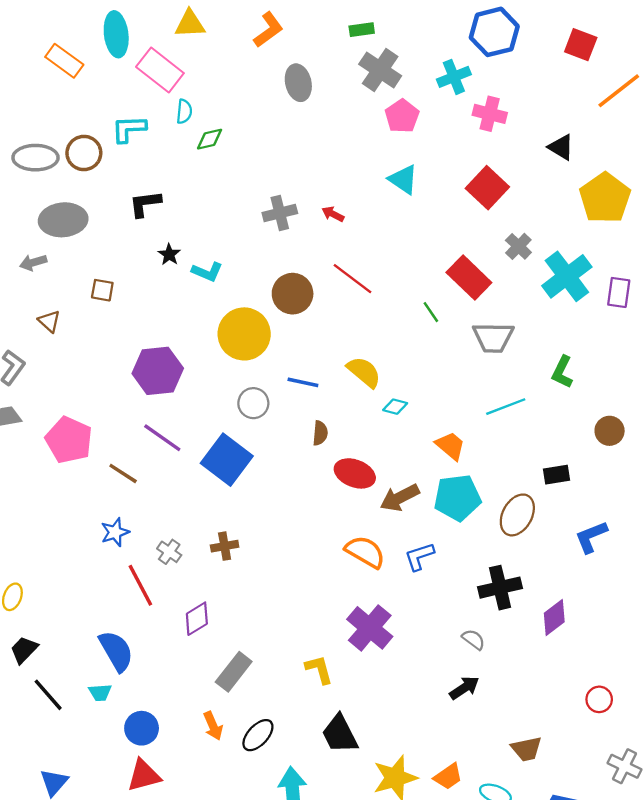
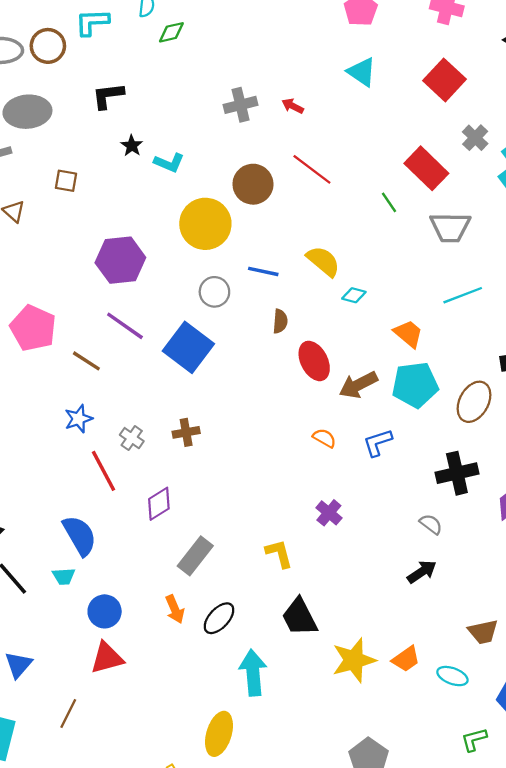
red ellipse: (355, 473) -> (314, 361), turned 42
orange semicircle: (365, 552) -> (324, 438), size x0.6
purple cross: (370, 628) -> (329, 513), size x0.6

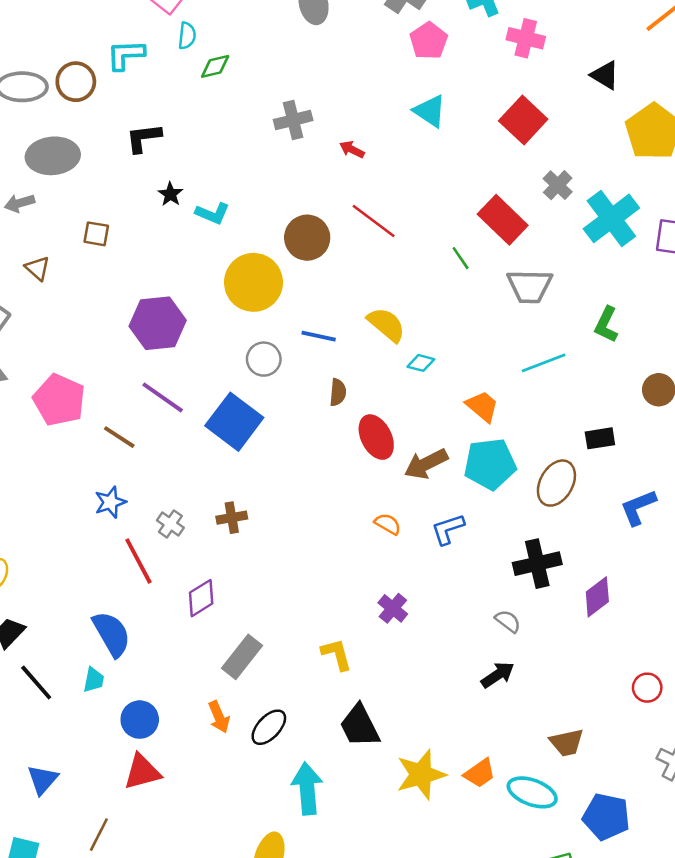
gray cross: (241, 105) -> (293, 120), moved
cyan trapezoid: (64, 576) -> (94, 680), turned -75
cyan ellipse: (452, 676) -> (532, 792), size x1.4

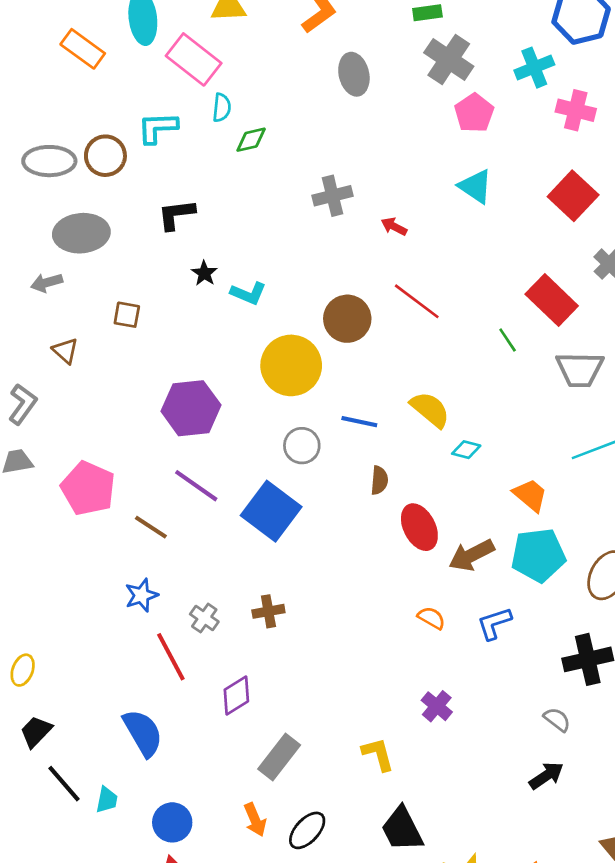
cyan trapezoid: (94, 680) -> (107, 800), moved

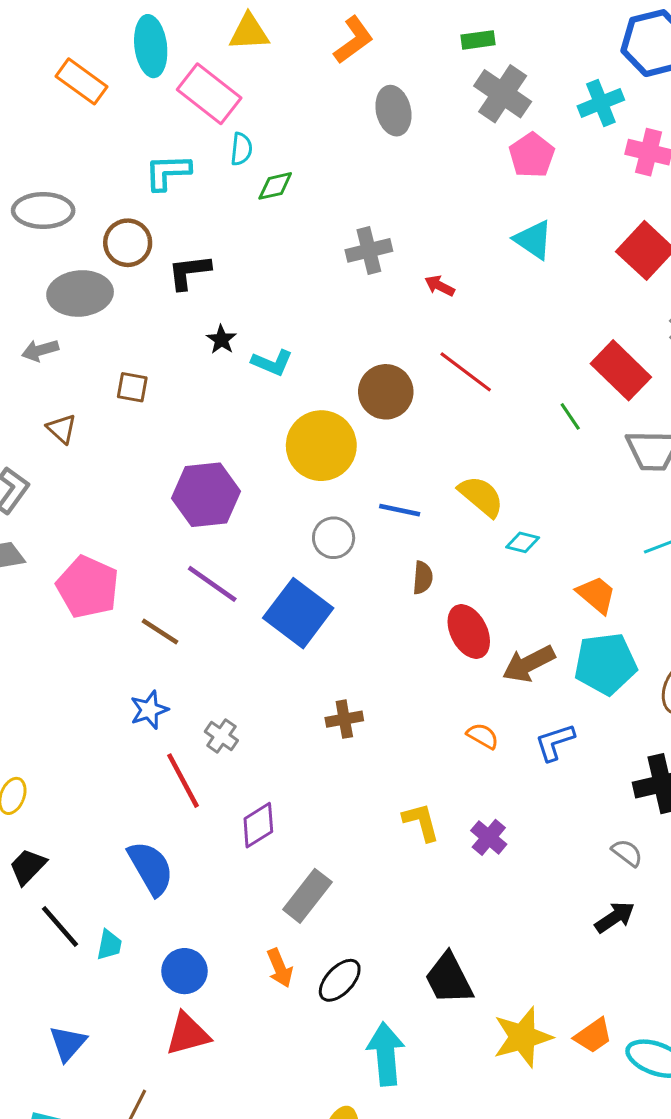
brown circle: (105, 156) -> (128, 243), moved
brown cross: (268, 611) -> (344, 719), moved
yellow L-shape: (378, 754) -> (421, 822), moved

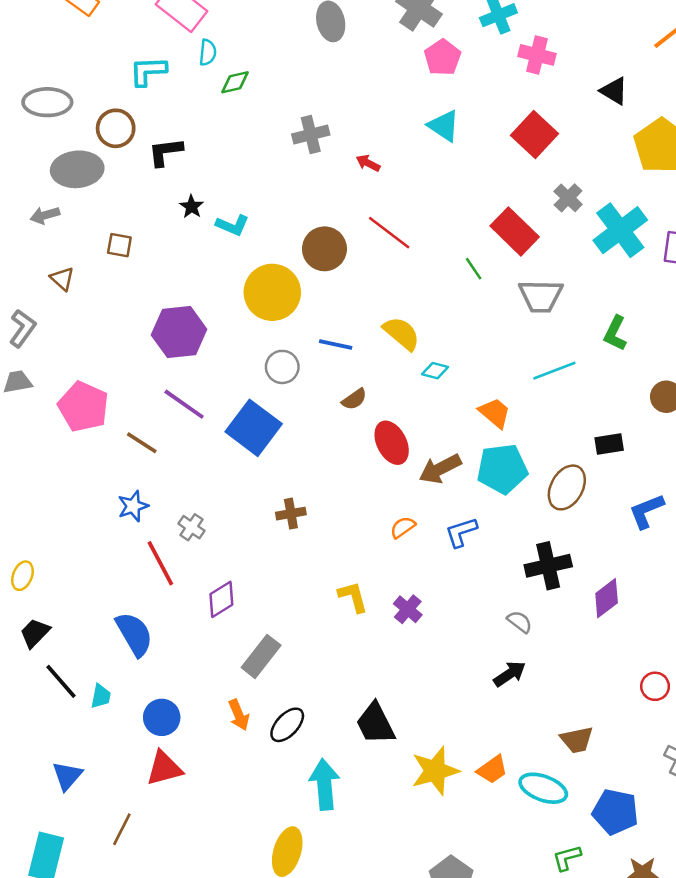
brown semicircle: (423, 578) -> (354, 399), turned 50
orange semicircle: (483, 736) -> (403, 527), turned -65

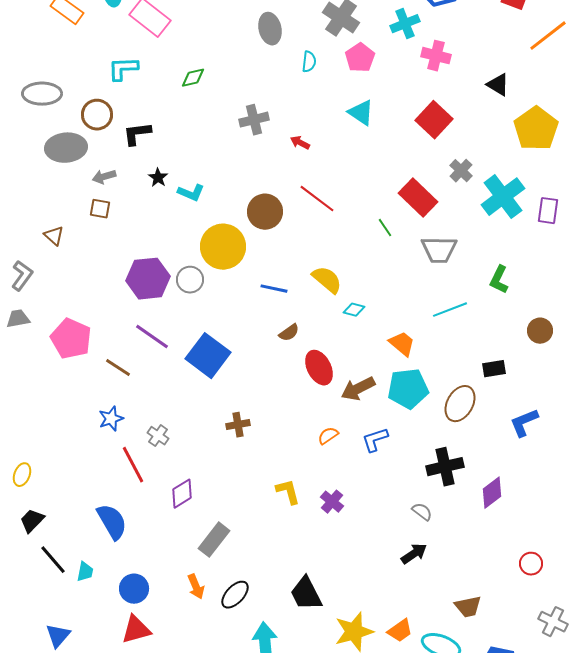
cyan semicircle: (208, 52) -> (309, 62), moved
gray arrow: (45, 215) -> (104, 177), moved
gray circle: (282, 367) -> (190, 280), moved

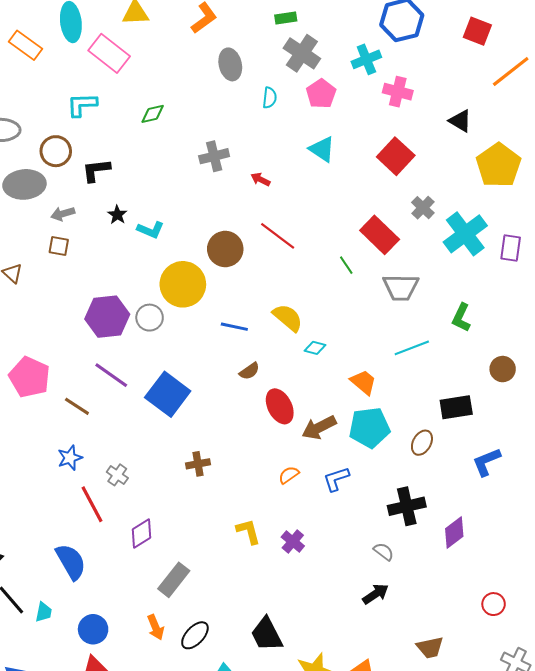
black rectangle: (494, 369) -> (456, 407), size x1.4
brown ellipse: (460, 404) -> (422, 443), size x0.7

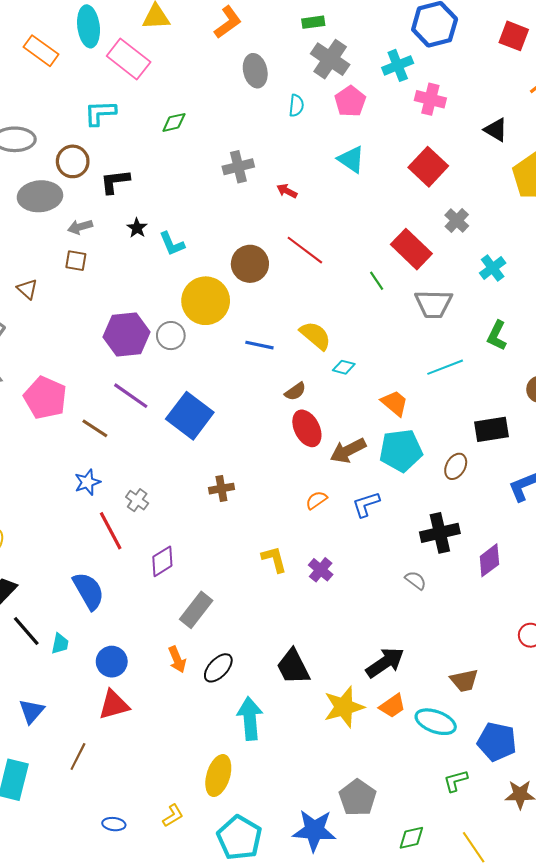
cyan L-shape: (151, 230) -> (172, 244), turned 44
cyan cross: (465, 234) -> (493, 268), moved, size x0.6
brown semicircle: (249, 371) -> (295, 391), moved
black arrow: (376, 594) -> (385, 663), moved, size x1.4

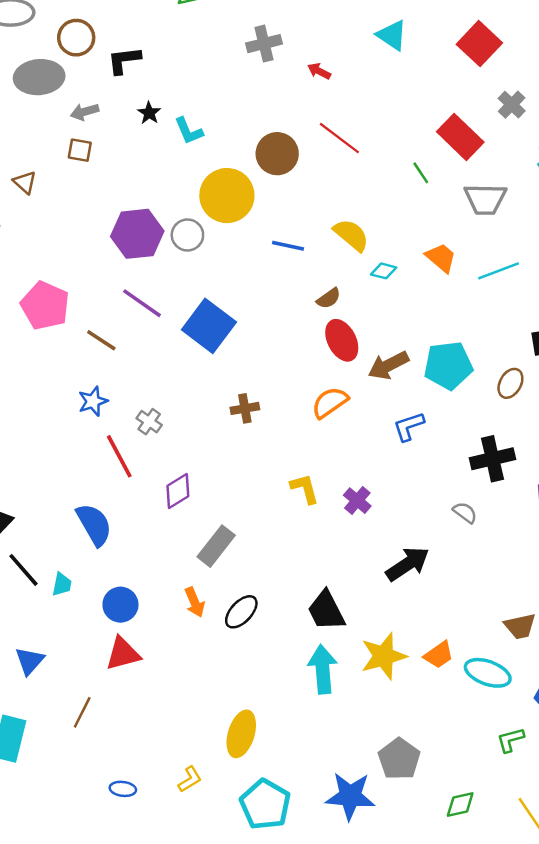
orange trapezoid: (394, 403) -> (441, 258), moved
orange semicircle: (316, 500) -> (330, 402), moved, size x1.5
black arrow: (385, 663) -> (408, 564), moved
cyan arrow: (250, 719) -> (323, 669), moved

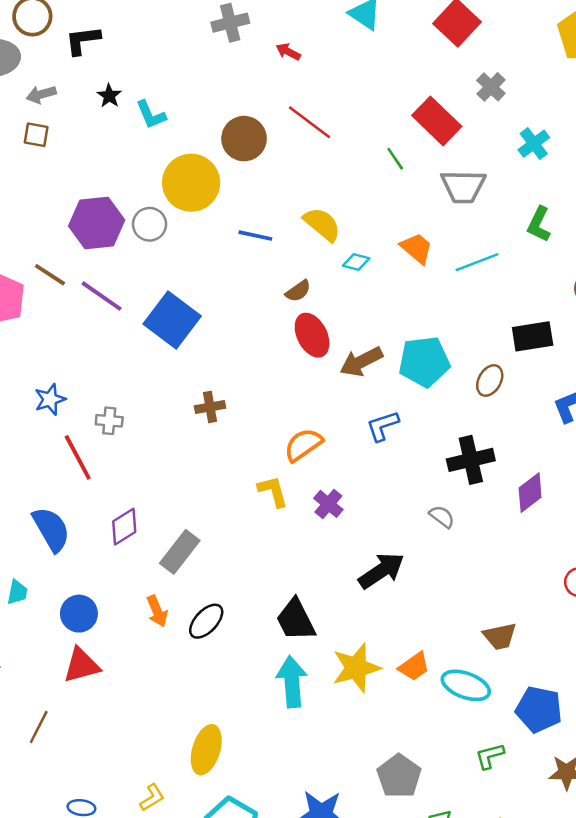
brown line: (101, 340) -> (50, 275), moved
orange semicircle: (330, 402) -> (303, 445), moved
gray cross: (149, 422) -> (109, 421), turned -30
purple diamond: (178, 491) -> (124, 527), moved
gray pentagon: (399, 759) -> (399, 776), moved

